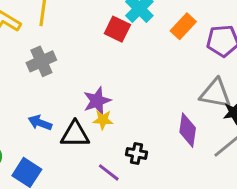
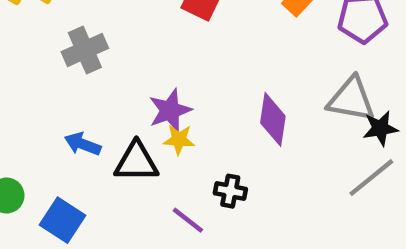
purple diamond: (188, 130) -> (273, 119), moved

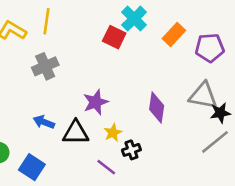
yellow star: (179, 140) -> (113, 133), moved, turned -30
black cross: (230, 191) -> (131, 150), turned -30

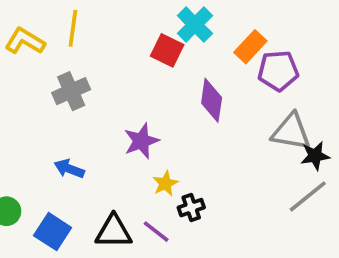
purple pentagon: (210, 48) -> (278, 71), moved
purple diamond: (157, 107) -> (212, 100), moved
black triangle: (76, 133) -> (114, 232), moved

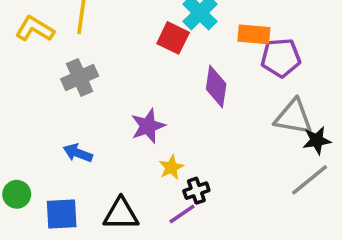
orange rectangle: (250, 47) -> (254, 34), turned 52
blue square: (53, 232) -> (62, 214), turned -36
purple line: (156, 232) -> (182, 214), moved, turned -72

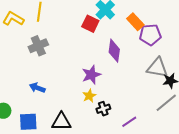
orange rectangle: (254, 34) -> (135, 22), turned 42
purple star: (148, 126) -> (91, 75), moved
purple line: (182, 214) -> (129, 122), moved

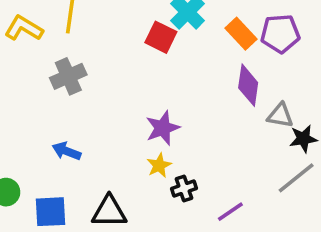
purple pentagon: (150, 35) -> (280, 34), moved
purple diamond: (114, 51) -> (248, 85), moved
gray triangle: (157, 68) -> (280, 116), size x0.7

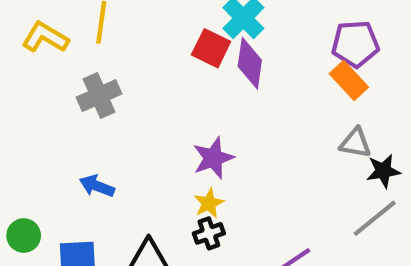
orange rectangle: (241, 34) -> (349, 80), moved
purple diamond: (248, 85) -> (250, 63), moved
black cross: (184, 189) -> (209, 233), moved

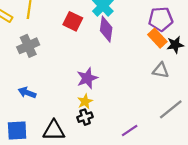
red square: (211, 48) -> (73, 21), moved
black star: (383, 171) -> (175, 45), moved

